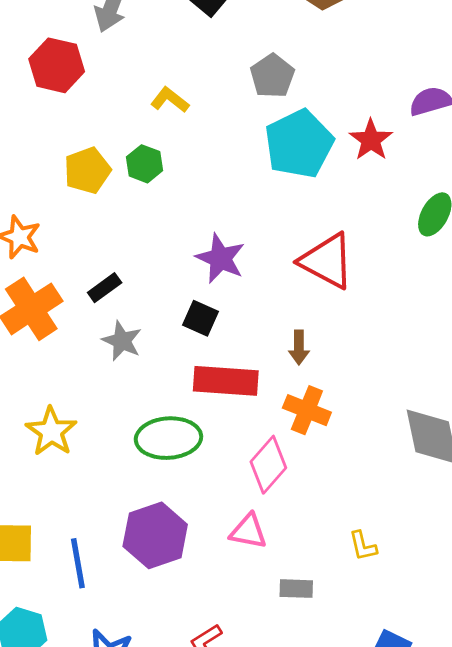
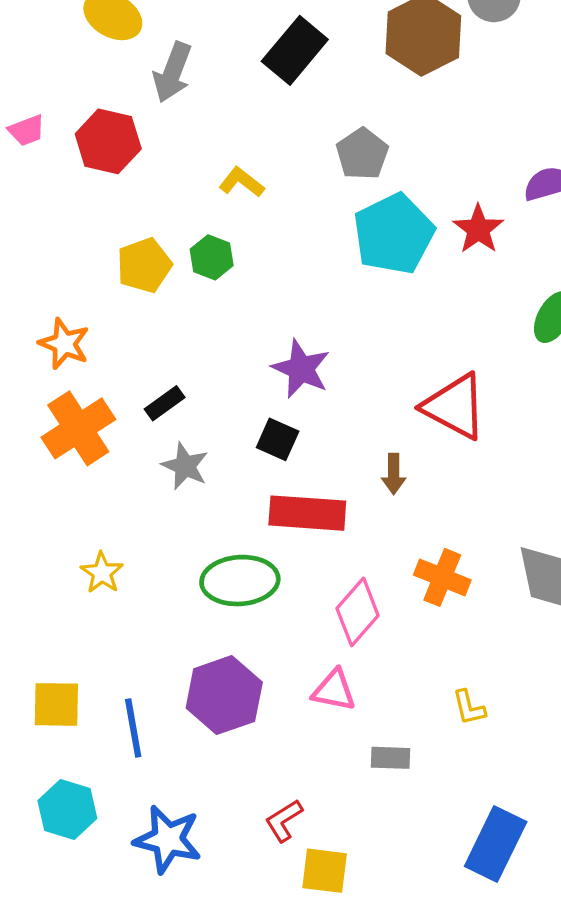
red triangle: (327, 261) -> (455, 406), moved
orange cross: (307, 410) -> (442, 577), moved
yellow star: (51, 431) -> (102, 573), size x0.7

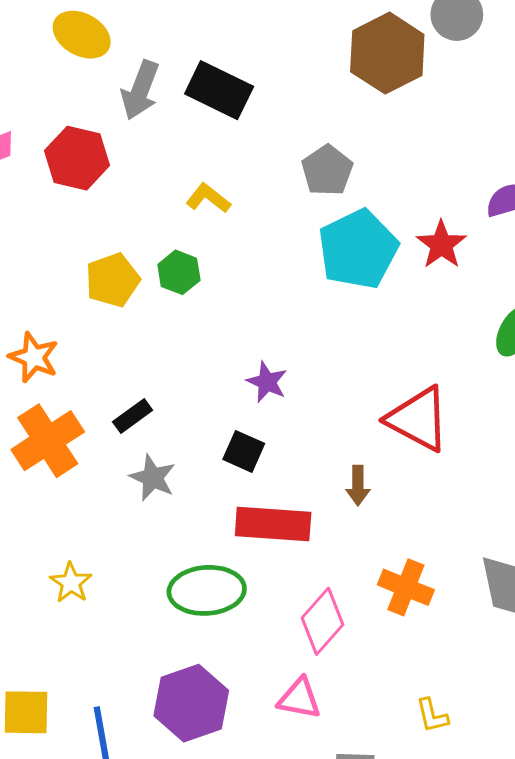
black rectangle: (295, 50) -> (219, 90), moved, turned 76
purple star: (301, 369) -> (267, 382), size x0.7

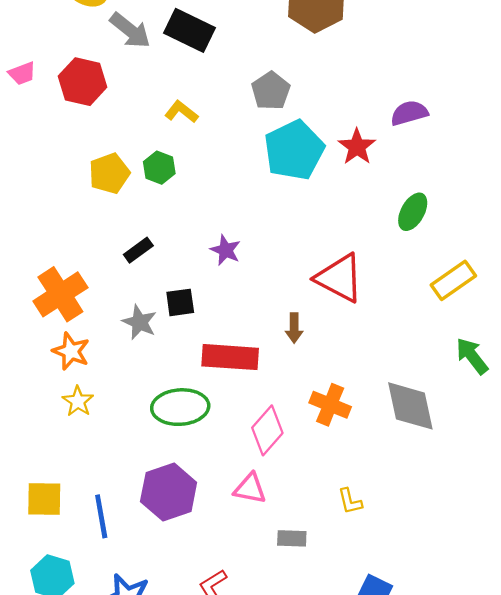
gray arrow: (140, 90) -> (130, 30), turned -72
orange star: (34, 357) -> (71, 351), moved
black rectangle: (133, 416) -> (138, 250), moved
black square: (244, 451) -> (180, 302), moved, turned -32

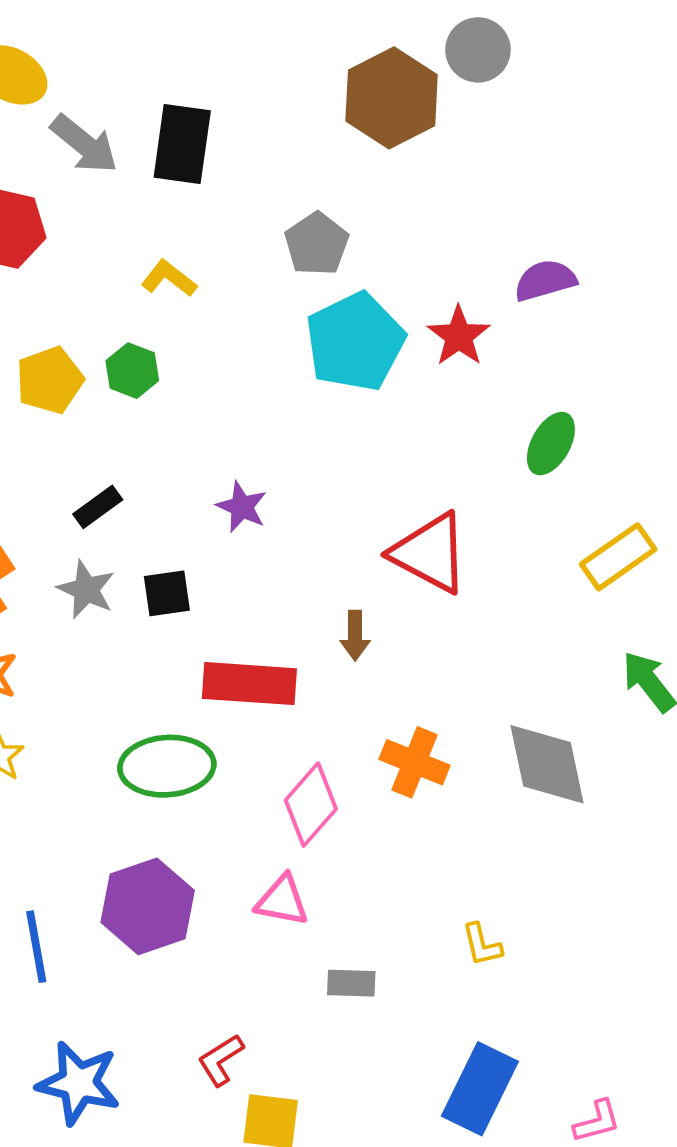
black rectangle: (189, 30) -> (182, 144), turned 72
gray star: (140, 322) -> (86, 589), moved
yellow L-shape: (350, 501) -> (482, 945), moved

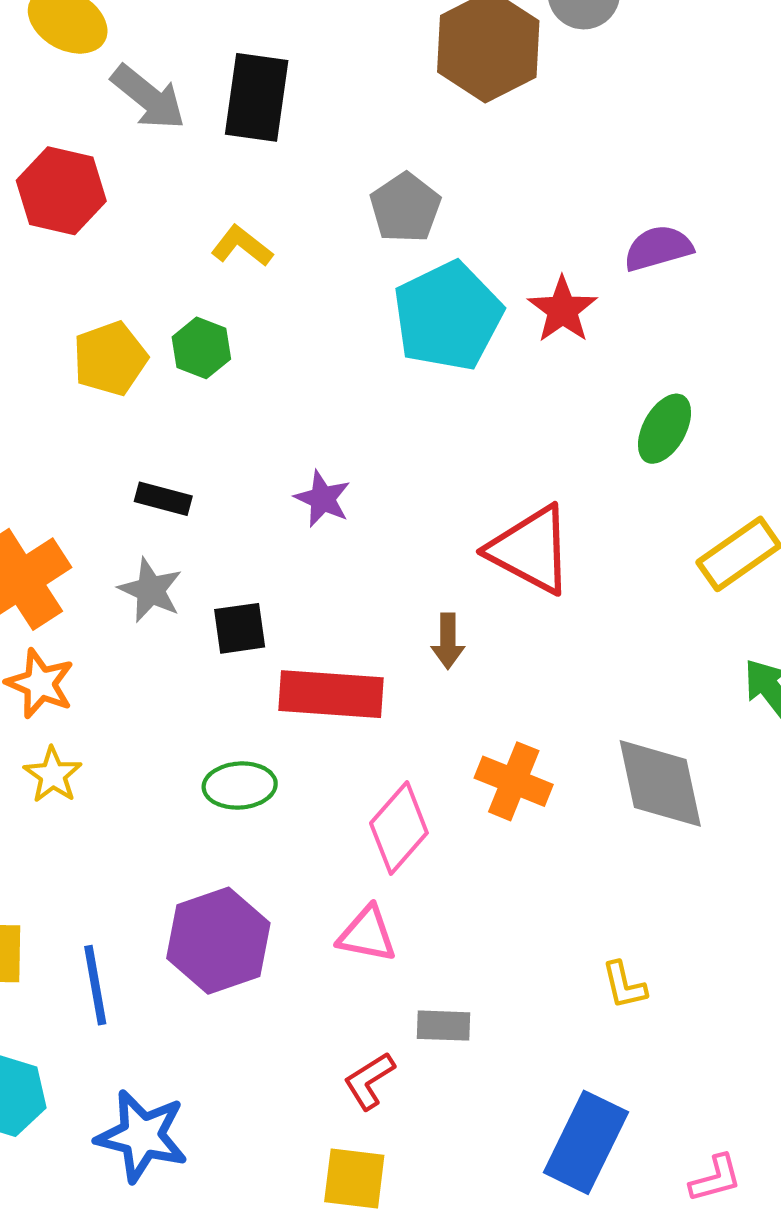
black rectangle: (98, 507) -> (163, 499), turned 51
black square: (167, 593) -> (240, 628), moved
green ellipse: (167, 766) -> (240, 786), size x0.7
yellow L-shape: (482, 945) -> (624, 985), moved
red L-shape: (221, 1060) -> (369, 1081), moved

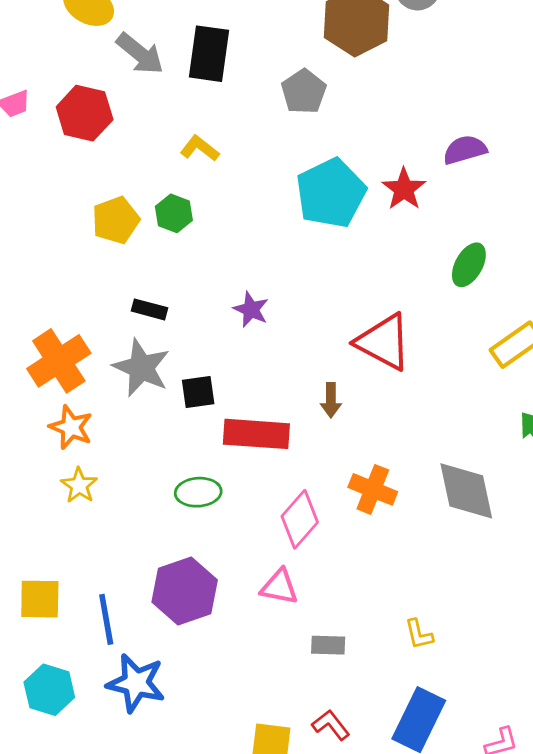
gray pentagon: (405, 208) -> (304, 92), moved
gray star: (150, 590) -> (141, 368), size x1.4
yellow L-shape: (624, 985) -> (419, 634), moved
red L-shape: (369, 1081) -> (331, 725), moved, turned 84
blue star: (142, 1136) -> (136, 683), moved

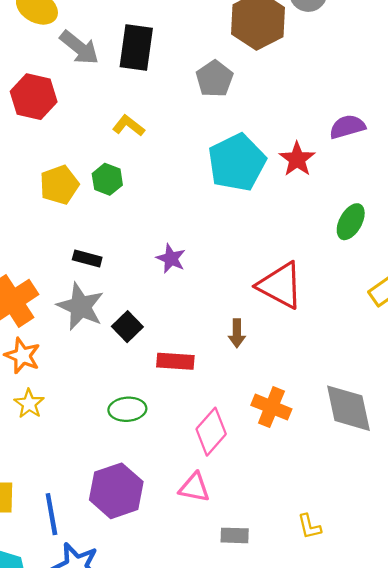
black square: (198, 392) -> (127, 327), turned -36
red rectangle: (256, 434) -> (175, 361), size x0.7

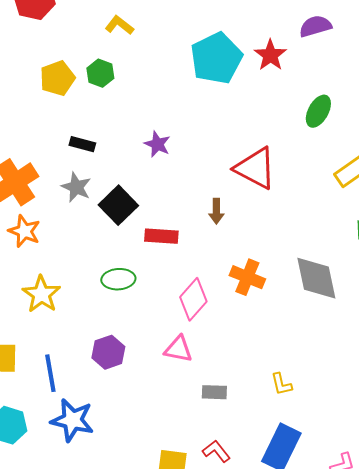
gray star: (80, 307) -> (76, 187), size x0.7
black square: (127, 327) -> (118, 205), size x1.4
yellow star: (29, 404) -> (41, 294), moved, size x1.4
purple hexagon: (116, 491) -> (108, 352), size x0.7

